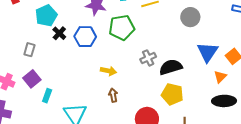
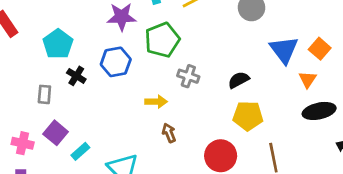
black cross: (59, 33) -> (76, 76), moved
gray cross: (148, 58) -> (188, 76), moved, turned -35
black semicircle: (171, 67) -> (239, 80), size x0.7
cyan rectangle: (47, 96) -> (80, 151), turned 40

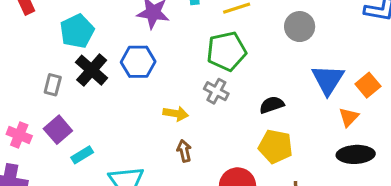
green pentagon: (162, 40) -> (226, 51), moved
black cross: (76, 76) -> (92, 70), size x1.5

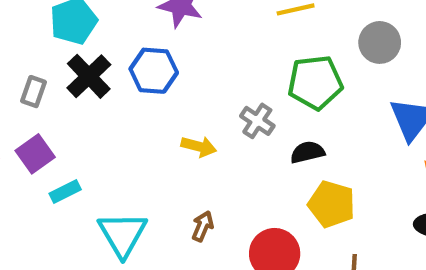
green pentagon: (226, 51) -> (315, 82), moved
black semicircle: (272, 105) -> (307, 152), moved
brown arrow: (184, 151) -> (203, 226), moved, turned 30

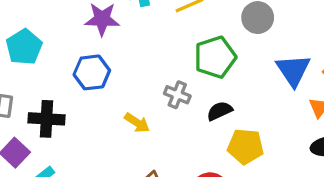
black cross: (89, 76) -> (47, 119), moved, turned -32
yellow arrow: (199, 146) -> (137, 123), turned 30

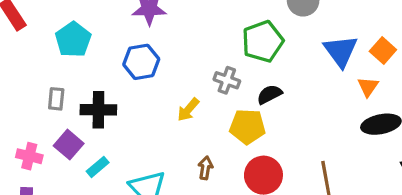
yellow arrow: (137, 123) -> (188, 110), turned 100
yellow pentagon: (246, 146) -> (247, 127), moved

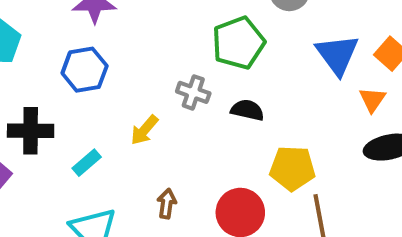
black semicircle: (269, 94) -> (247, 110), turned 40
yellow pentagon: (247, 127) -> (292, 168), moved
cyan rectangle: (98, 167) -> (87, 163), moved

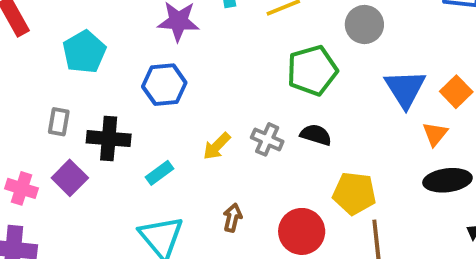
gray cross: (193, 92) -> (267, 139), moved

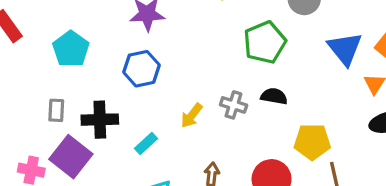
purple square: (70, 178) -> (71, 157), size x1.4

